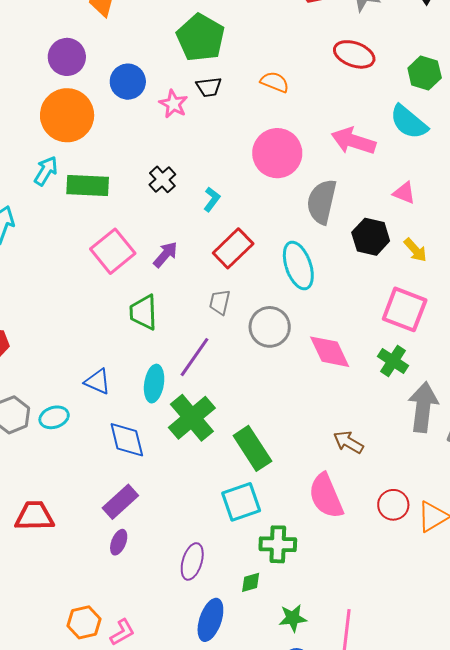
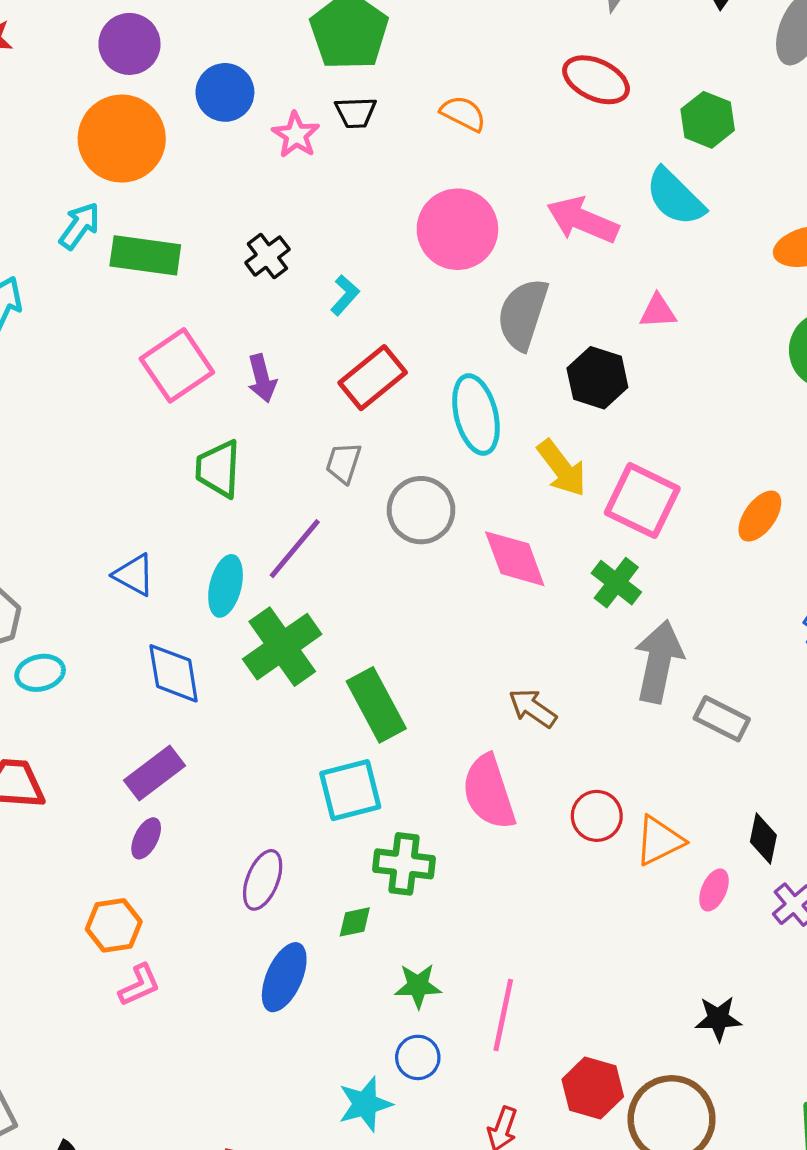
pink triangle: (404, 193) -> (658, 311), turned -30
yellow arrow: (415, 250) -> (562, 468), moved, size x1.4
purple arrow: (165, 255) -> (262, 378), turned 120
cyan ellipse: (54, 417) -> (40, 673), moved
orange hexagon: (84, 622) -> (114, 925), moved

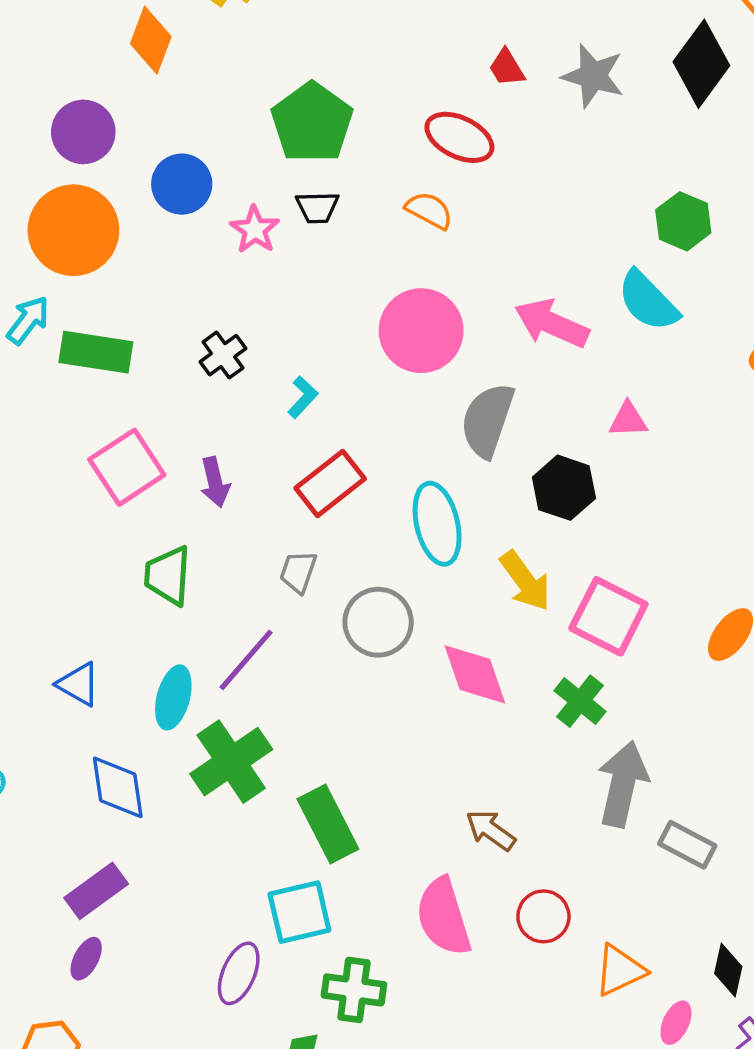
red ellipse: (596, 80) -> (459, 137), moved
red circle: (597, 816) -> (543, 916), moved
purple ellipse: (263, 880) -> (239, 973), moved

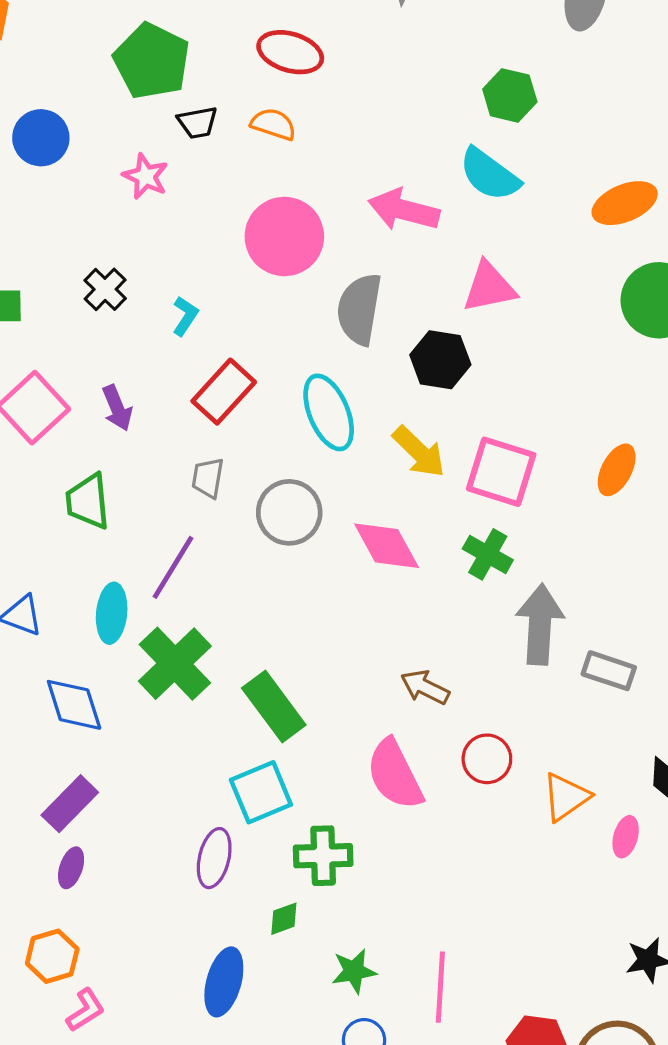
black trapezoid: (317, 207) -> (198, 123), moved
pink star: (255, 230) -> (146, 176), moved
pink triangle: (628, 420) -> (489, 287), size x1.5

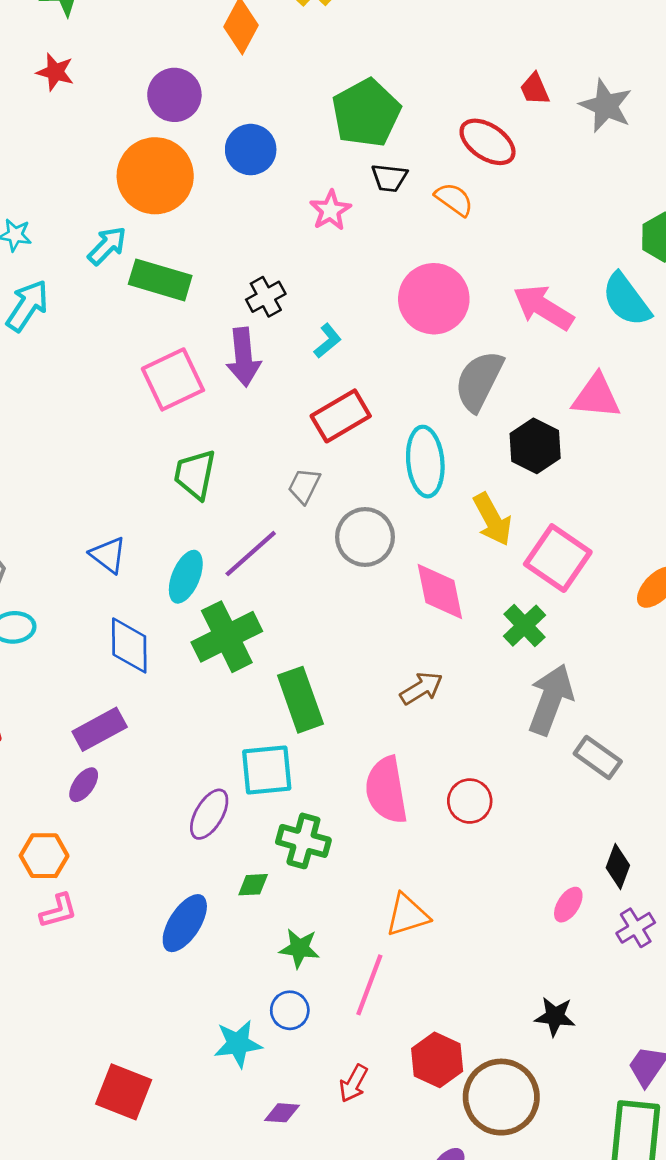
purple arrow: (117, 408) -> (243, 357), moved, size x1.4
brown arrow: (425, 687) -> (421, 688), moved, turned 105
orange triangle: (566, 797) -> (407, 915), moved

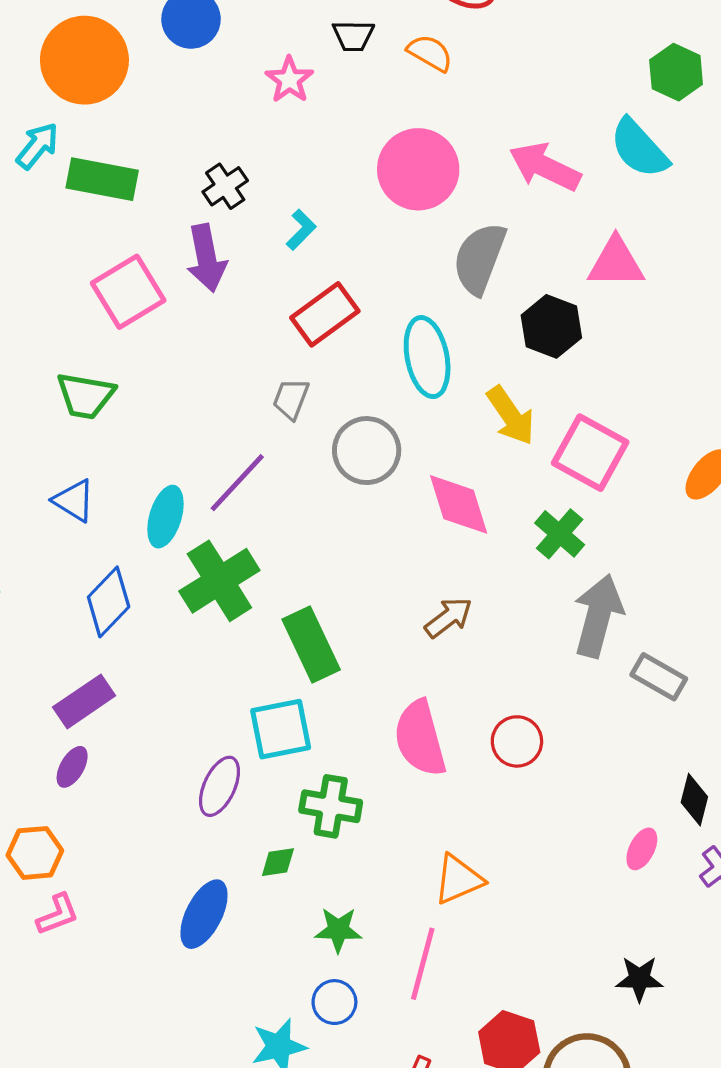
green trapezoid: (195, 474) -> (85, 396), moved, turned -86
blue diamond: (129, 645) -> (109, 602), turned 50

